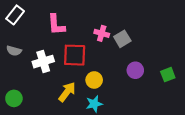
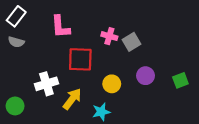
gray semicircle: (14, 51) -> (16, 42), moved
white cross: (43, 62) -> (46, 84), moved
yellow circle: (94, 80) -> (112, 84), moved

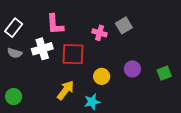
white rectangle: (16, 16) -> (14, 28), moved
gray semicircle: (16, 42) -> (15, 53), moved
gray square: (132, 42) -> (124, 25), moved
white cross: (46, 84) -> (42, 49), moved

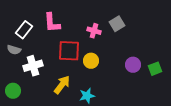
white rectangle: (14, 28) -> (24, 30), moved
white cross: (42, 49) -> (33, 66), moved
purple circle: (132, 69) -> (133, 65), moved
yellow circle: (102, 76) -> (91, 61), moved

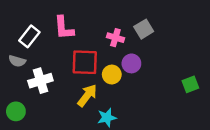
purple circle: (133, 65) -> (131, 63), moved
yellow arrow: (62, 85) -> (87, 95), moved

